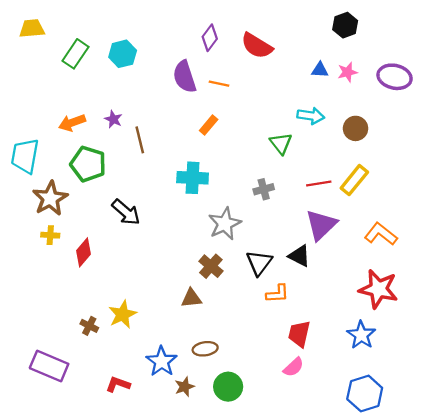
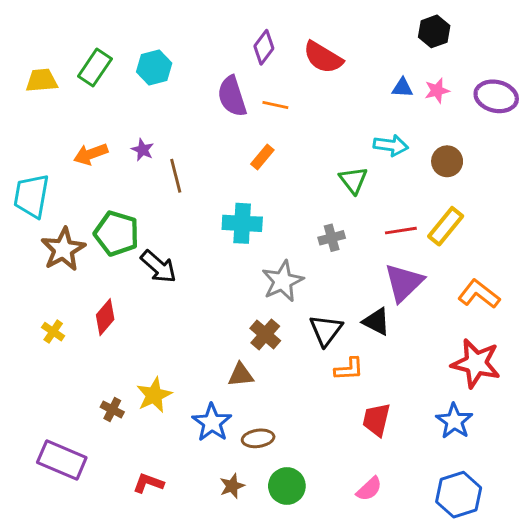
yellow trapezoid: (32, 29) -> (42, 80), moved
green pentagon: (88, 164) -> (117, 233), moved
yellow cross: (50, 235) -> (53, 332), moved, turned 30
blue star: (162, 361) -> (212, 423), moved
pink semicircle: (294, 367) -> (369, 489), moved

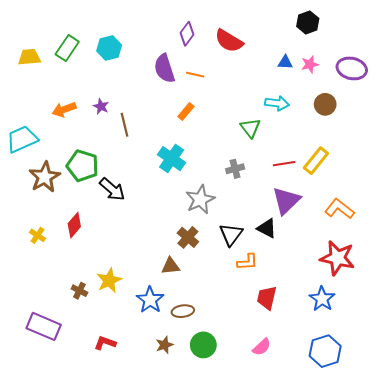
brown circle: (447, 161) -> (325, 104), moved
cyan trapezoid: (31, 196) -> (22, 139), turned 56
cyan cross: (242, 223) -> (172, 159), turned 32

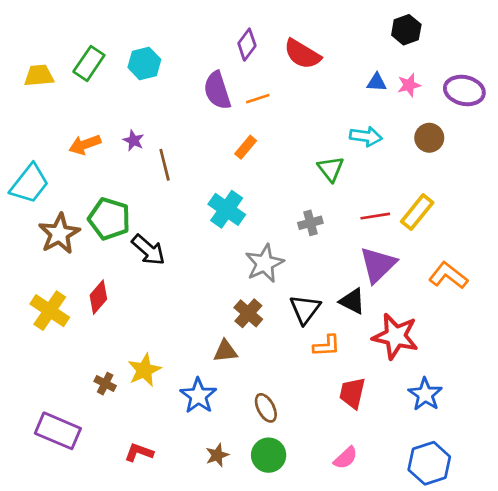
orange line: (195, 75) -> (258, 99), turned -30
cyan trapezoid: (22, 139) -> (30, 184), turned 152
yellow cross: (37, 235) -> (50, 311), size x1.8
red star: (337, 258) -> (396, 336), moved
brown ellipse: (183, 311) -> (266, 408), moved, turned 70

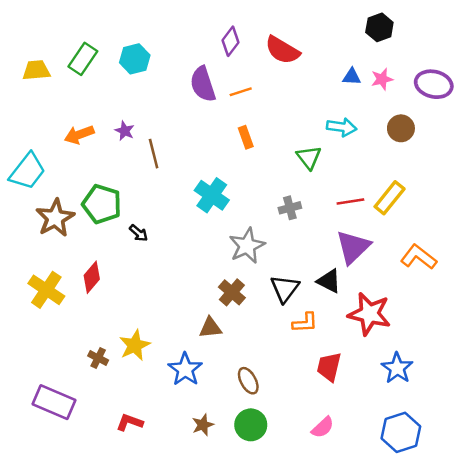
orange rectangle: (246, 147) -> (246, 137), moved, turned -60
black arrow: (148, 250) -> (138, 233), size x0.6

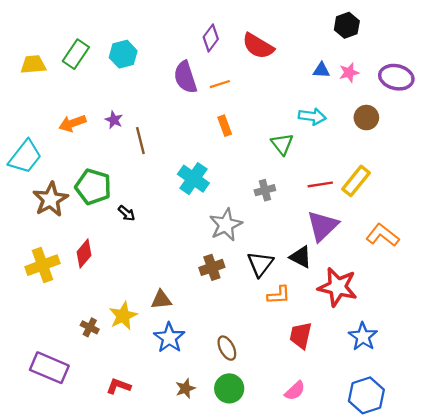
yellow cross: (46, 290) -> (42, 265), turned 36
brown cross: (232, 292) -> (212, 267), turned 30
brown triangle: (210, 328) -> (161, 300), moved

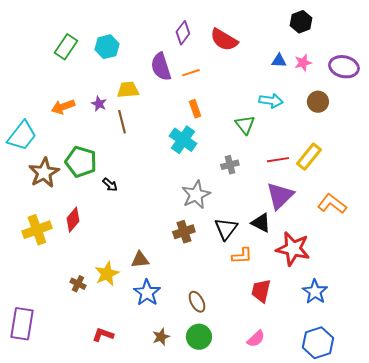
yellow trapezoid: (33, 65) -> (128, 90), moved
cyan cross: (193, 179) -> (183, 140), moved
purple rectangle: (49, 368) -> (22, 324), moved, turned 76

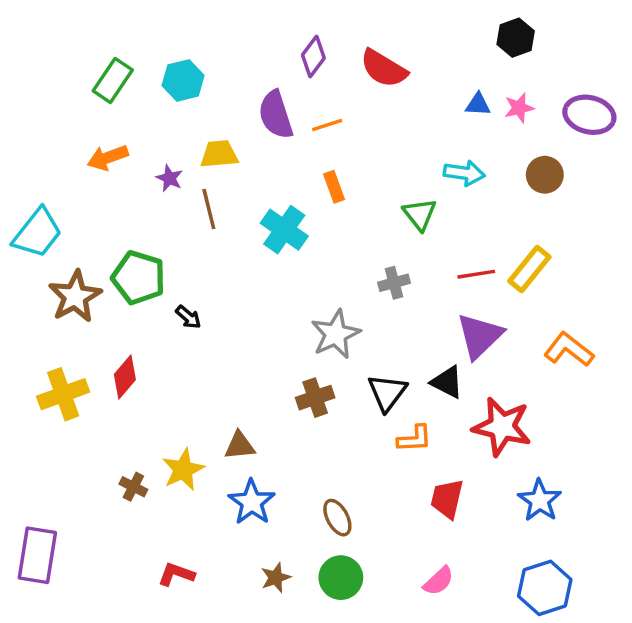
orange arrow: (63, 107) -> (108, 158), moved
cyan cross: (183, 140) -> (284, 230), moved

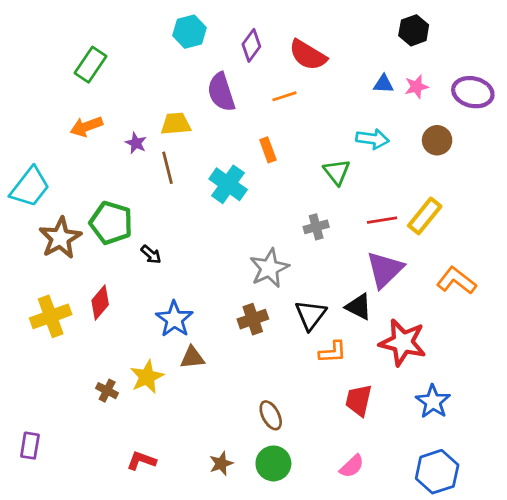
cyan hexagon: (183, 80) -> (190, 32), moved
orange line: (327, 125) -> (284, 96), moved
blue star: (252, 502) -> (174, 319), moved
purple rectangle: (37, 555) -> (30, 446), size x0.6

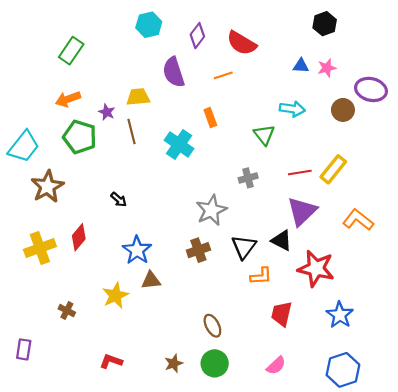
purple ellipse: (473, 92) -> (371, 89), moved
green pentagon: (111, 223) -> (80, 137), moved
brown cross: (107, 391) -> (67, 311), moved

